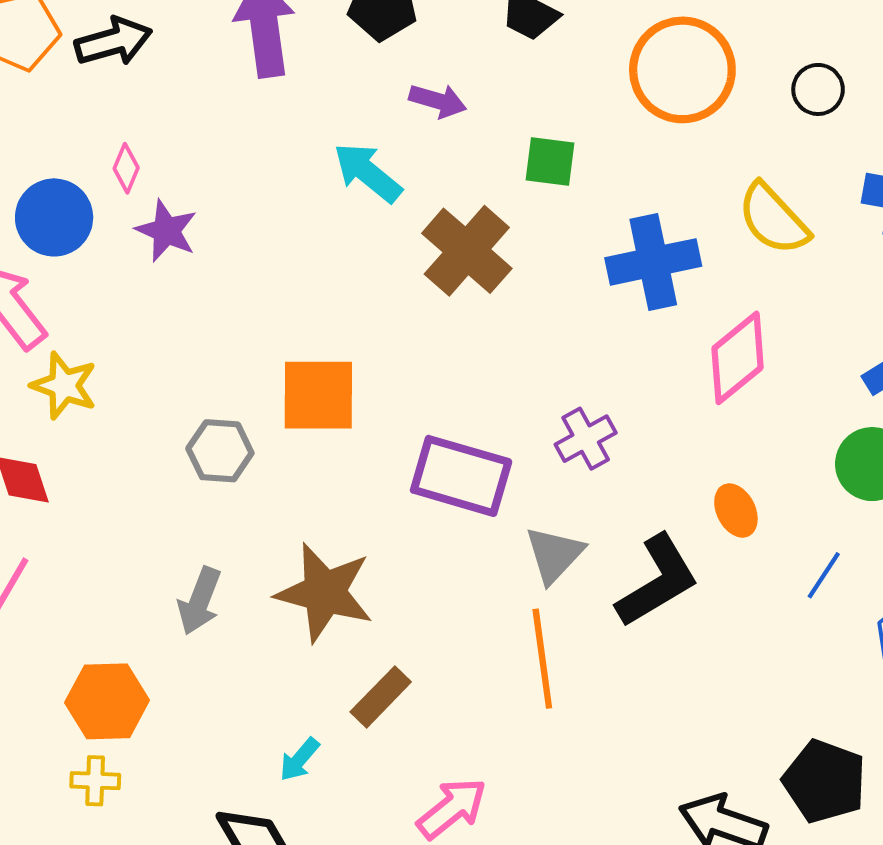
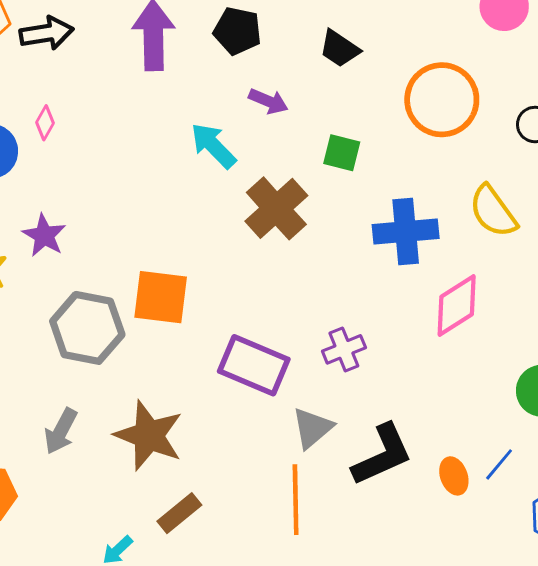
purple star: (166, 231) -> (44, 235), moved
gray hexagon: (220, 451) -> (87, 328), size x1.6
orange ellipse: (736, 511) -> (454, 476), moved

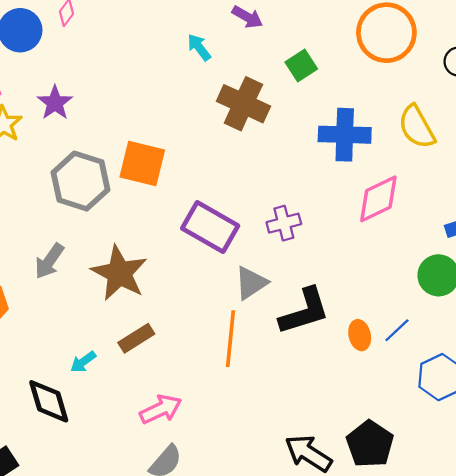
cyan arrow: (213, 146) -> (199, 47), size x0.7
green square: (342, 153) -> (301, 65), turned 36
brown cross: (276, 208) -> (243, 104), turned -30

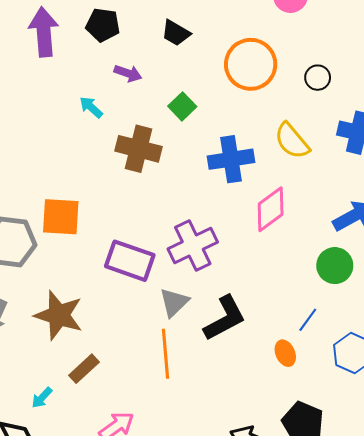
purple cross: (284, 223) -> (193, 245), size x1.6
orange ellipse: (360, 335) -> (285, 353), moved

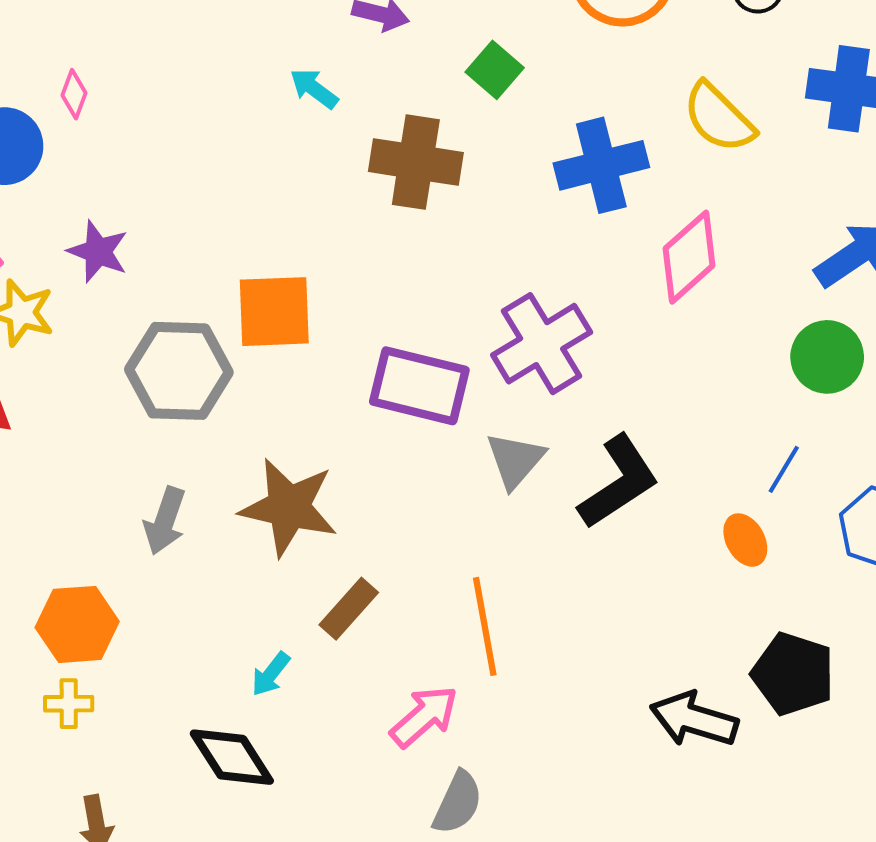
orange line: (165, 354) -> (485, 626), moved

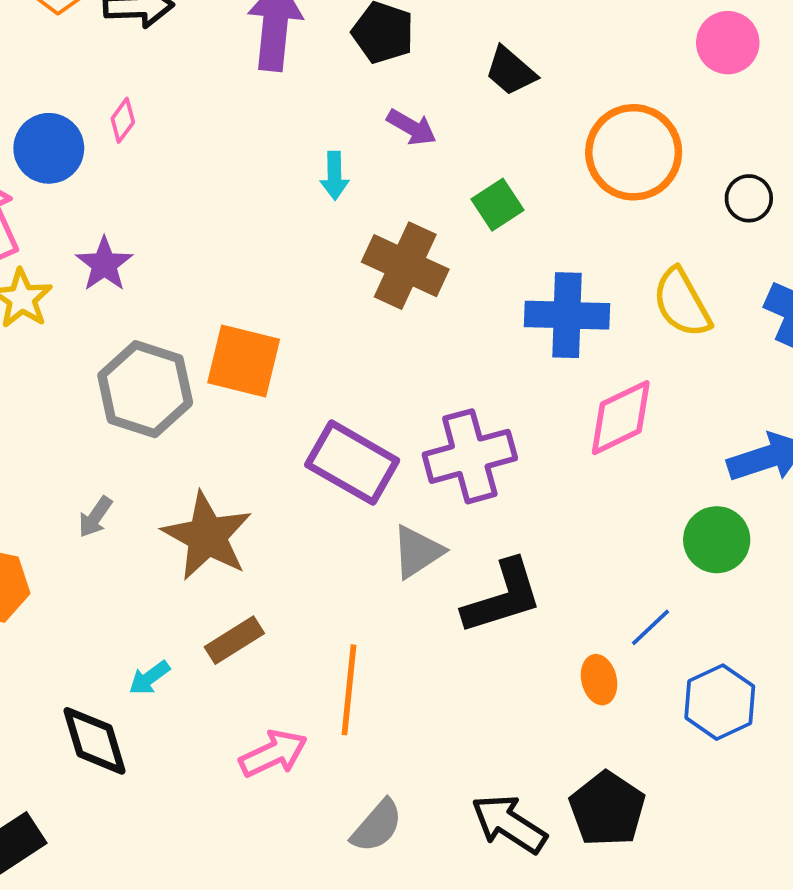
cyan arrow: (314, 89) -> (334, 176), turned -144
gray arrow: (165, 521) -> (95, 517), size x0.7
gray semicircle: (458, 803) -> (377, 826), moved

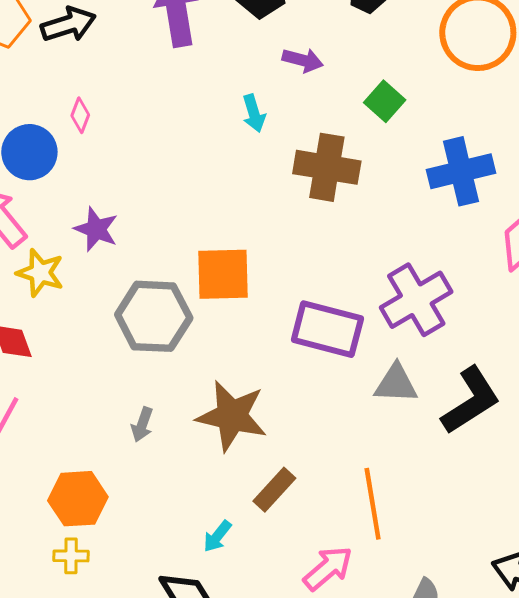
gray triangle: (417, 552) -> (396, 384), turned 51

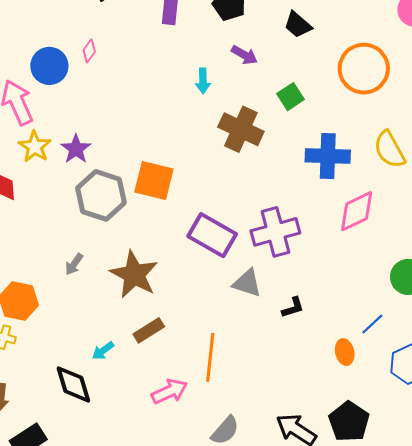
purple star: (96, 229) -> (76, 149), moved
black L-shape: (471, 400) -> (293, 308), size x0.5

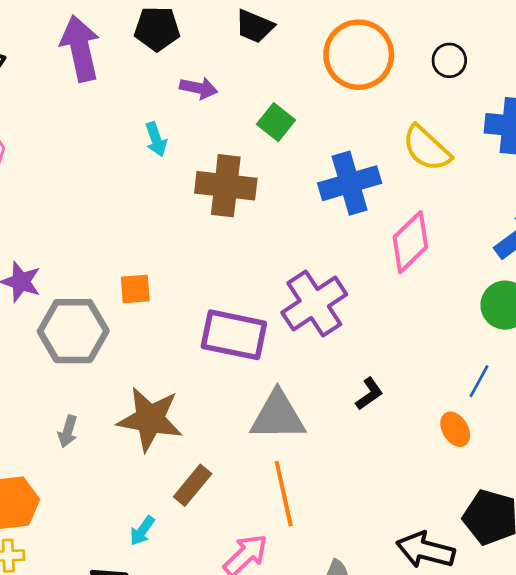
orange square: (154, 180) -> (135, 289), size x0.6
gray triangle: (247, 283) -> (278, 416), moved, size x1.4

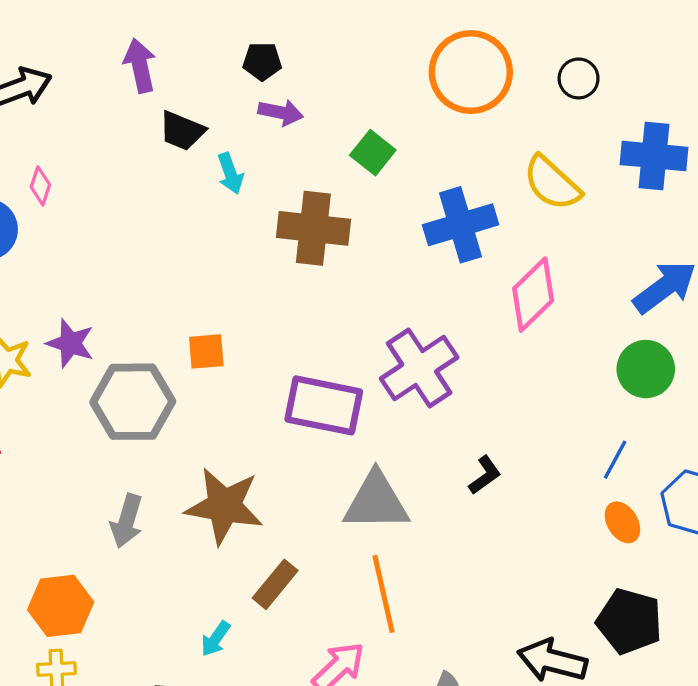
black trapezoid: (255, 26) -> (182, 131), moved
black pentagon: (157, 29) -> (262, 61), moved, size x0.7
purple arrow: (80, 48) -> (140, 66), size x0.7
orange ellipse: (455, 429) -> (622, 522), moved
gray arrow: (68, 431) -> (127, 521), size x1.4

